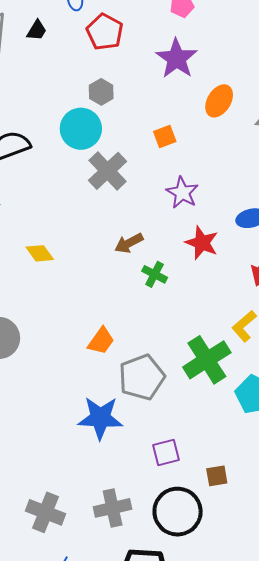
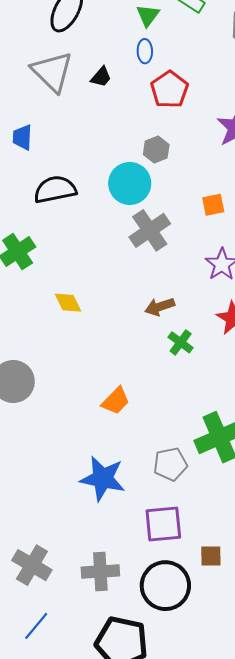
gray pentagon: (142, 377) -> (170, 464), moved, size x0.7
purple square: (166, 452) -> (163, 524), size x1.4

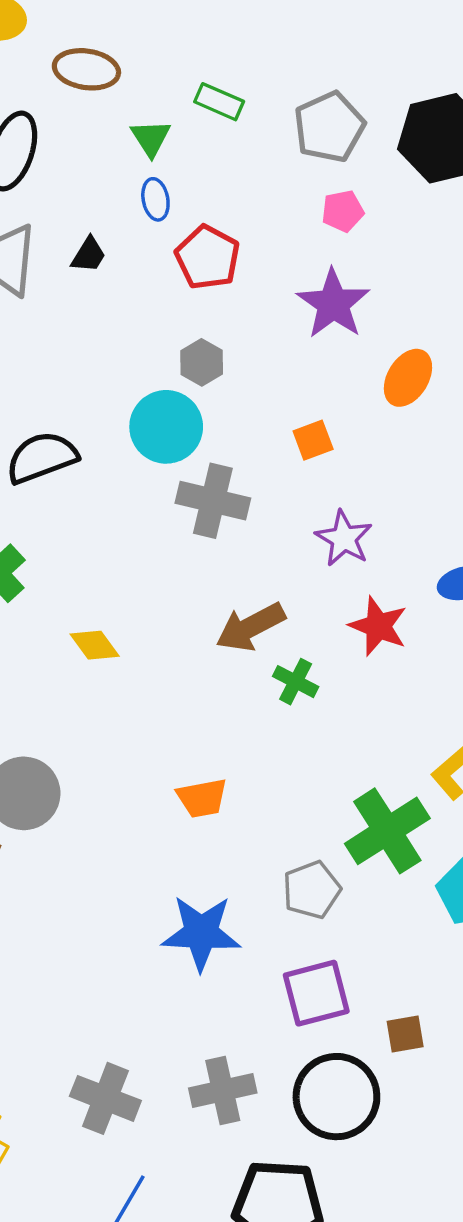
gray cross: (150, 230) -> (213, 501), turned -33
brown arrow: (160, 307) -> (250, 627), size x1.4
orange trapezoid: (116, 401) -> (202, 798), turned 44

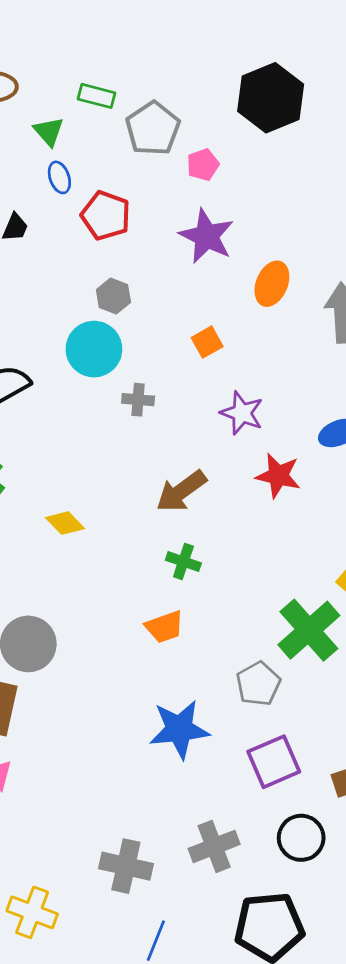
gray pentagon: (329, 127) -> (153, 129), moved
gray cross: (213, 501) -> (138, 400), size x0.6
green cross: (296, 682) -> (183, 562), moved
black circle: (336, 1097) -> (301, 838), size x0.7

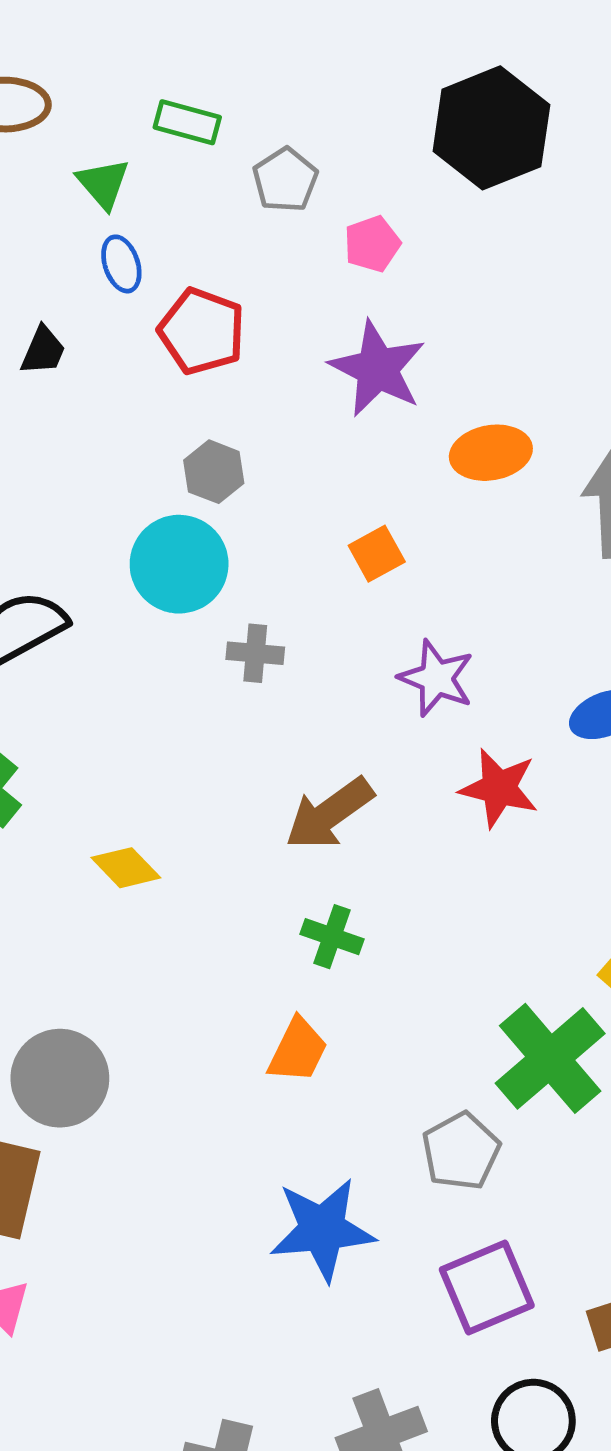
gray pentagon: (153, 129) -> (285, 180), size x0.7
orange ellipse: (272, 284) -> (491, 453), turned 57
orange trapezoid: (164, 627) -> (298, 1050), turned -45

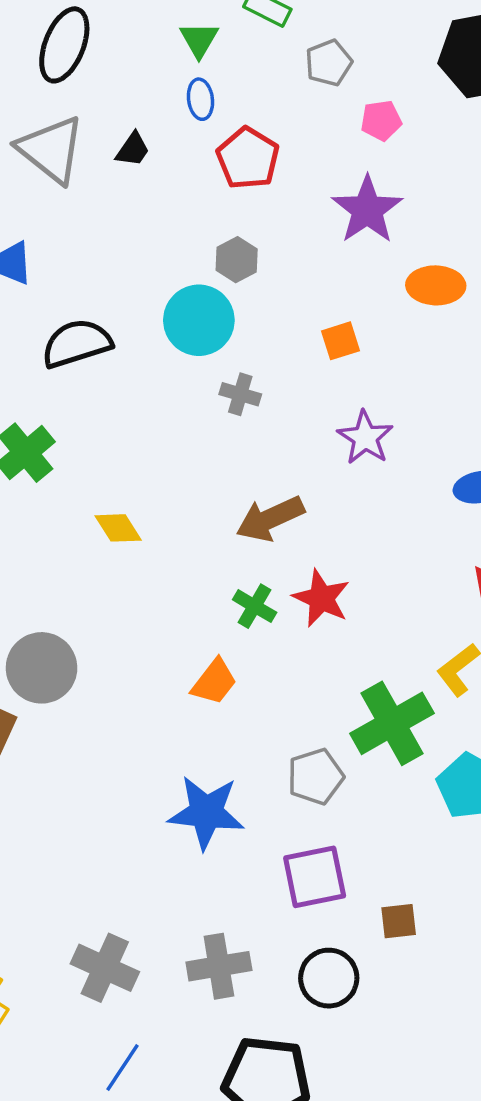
red star: (499, 788) -> (321, 598), moved

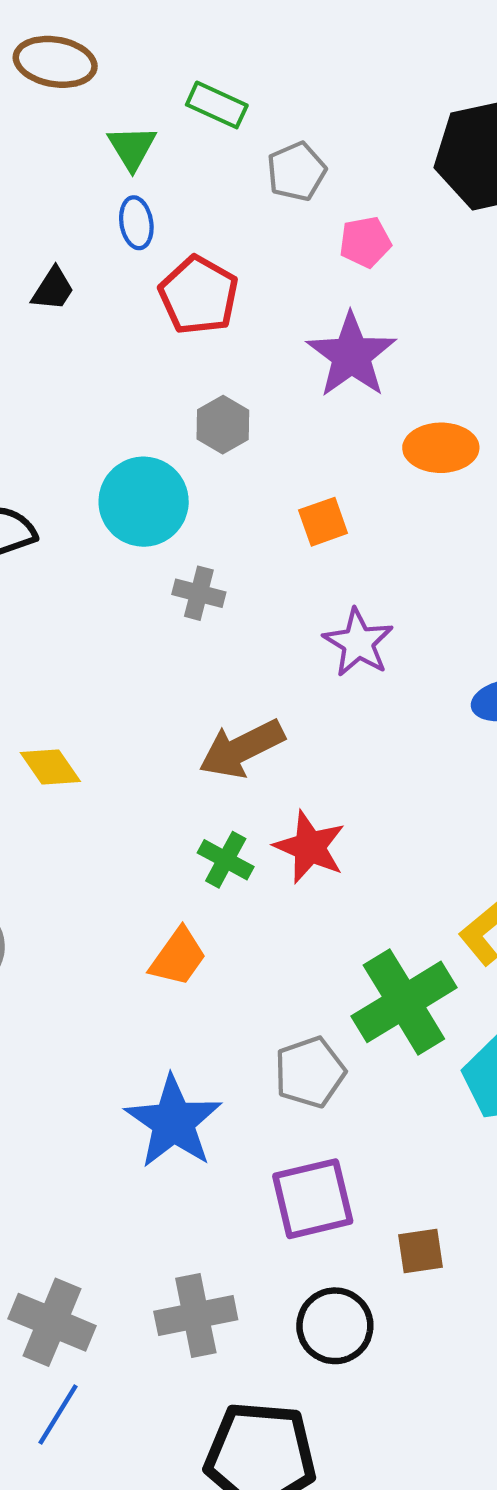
gray hexagon: (237, 260) -> (223, 425), moved
blue star: (206, 812) -> (173, 1122), turned 30
blue line: (123, 1068) -> (58, 1415), moved

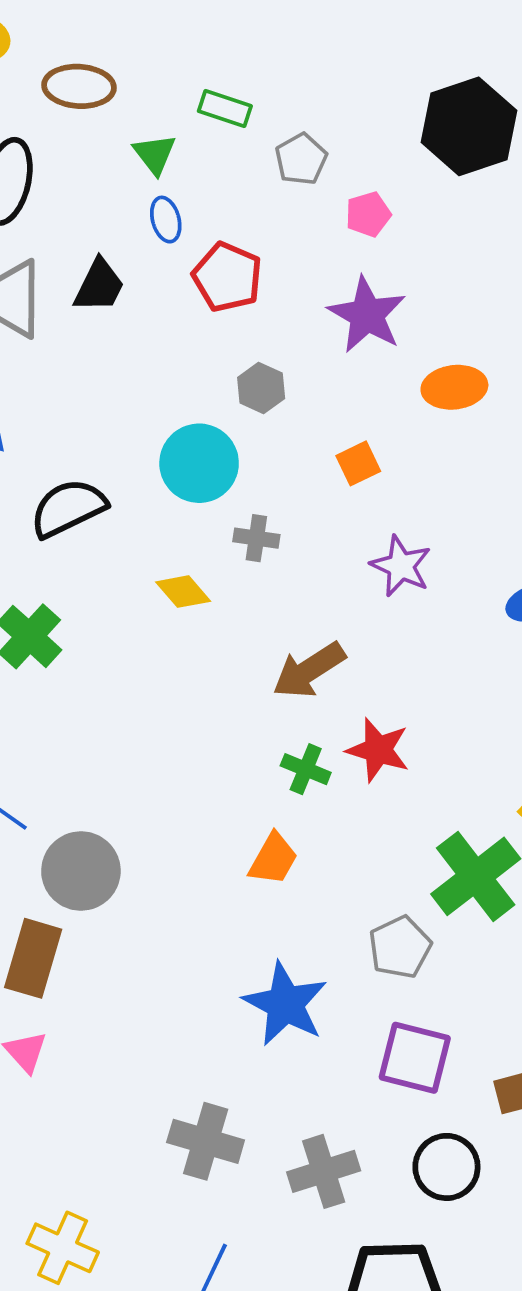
black trapezoid: (53, 289) -> (99, 286), size x1.4
yellow diamond: (50, 767) -> (183, 592), moved
purple square: (313, 1199) -> (415, 1058), turned 34
gray cross: (52, 1322) -> (206, 1141), moved

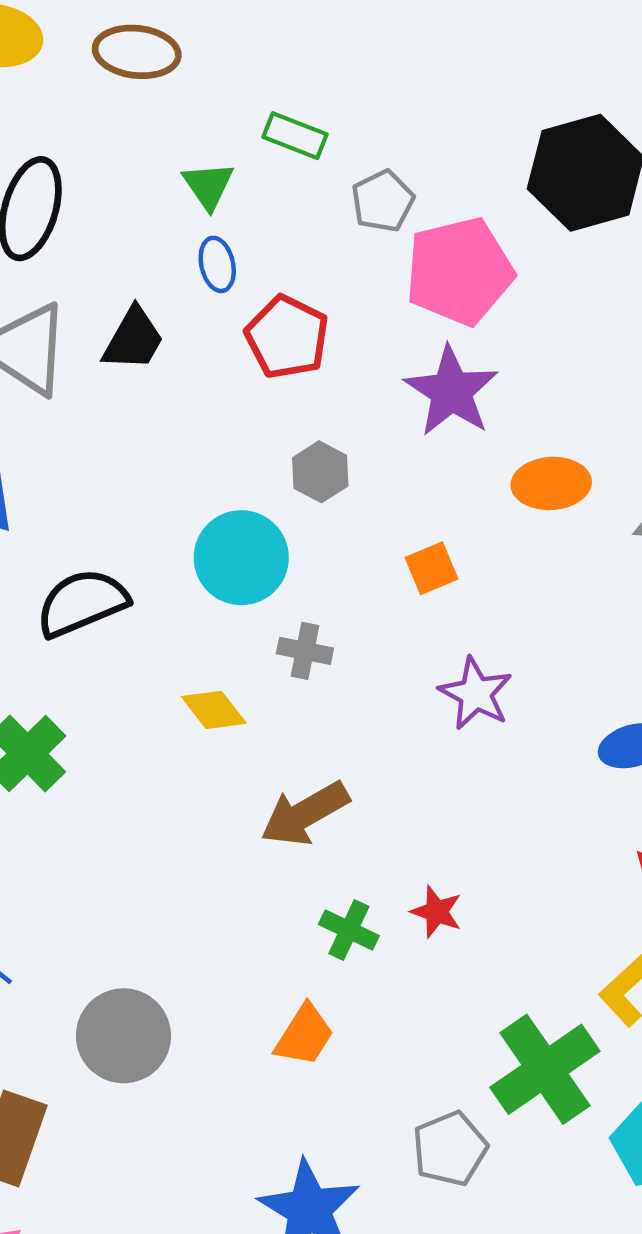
brown ellipse: (79, 86) -> (137, 52), moved
pink pentagon: (368, 214) -> (459, 271), size x2.0
brown arrow: (309, 670) -> (305, 814), moved
red star: (378, 750) -> (437, 912), size x0.7
gray circle: (81, 871) -> (123, 1036), moved

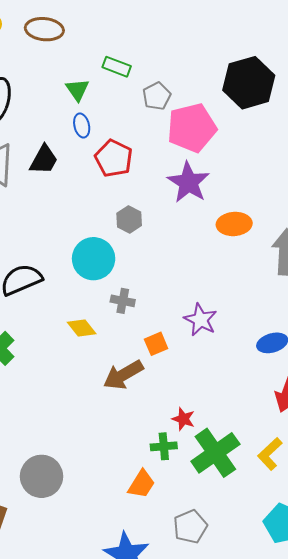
orange square: (431, 568) -> (156, 344), moved
green cross: (349, 930) -> (164, 446), moved, turned -30
orange trapezoid: (304, 1035) -> (141, 484), moved
green cross: (545, 1069) -> (215, 453), moved

